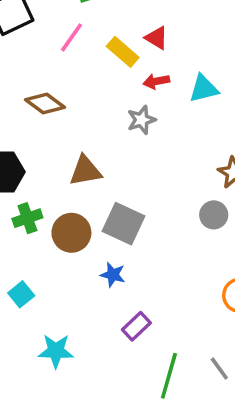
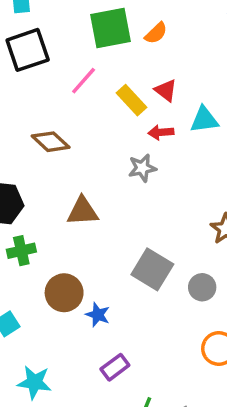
cyan triangle: (204, 89) -> (204, 120), moved
gray circle: (214, 215) -> (202, 287), moved
gray square: (124, 224) -> (152, 269), moved
brown circle: (71, 233) -> (64, 293), moved

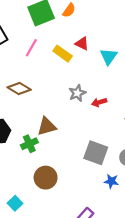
cyan triangle: (204, 120) -> (109, 56), turned -36
red arrow: (161, 132) -> (99, 102), moved
green cross: (21, 251) -> (29, 144), moved
blue star: (98, 315) -> (111, 181), moved

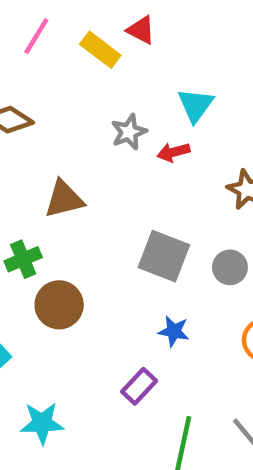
cyan triangle: (109, 56) -> (196, 105), moved
green cross: (29, 144) -> (23, 259), moved
blue star: (111, 181) -> (174, 331), moved

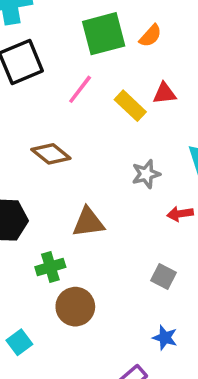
red triangle: (141, 30) -> (164, 93), turned -40
red arrow: (173, 152) -> (180, 214), moved
gray square: (164, 256) -> (163, 277), size x0.6

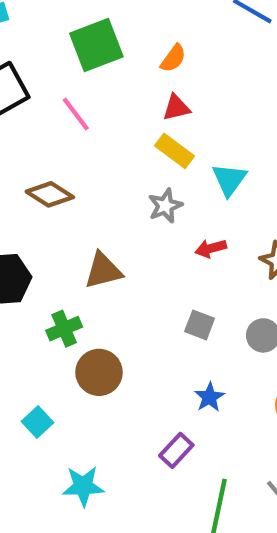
orange semicircle: (150, 36) -> (173, 58), moved
pink line: (80, 89) -> (76, 114), turned -68
yellow rectangle: (130, 106) -> (174, 151), moved
blue star: (165, 338) -> (209, 397), turned 30

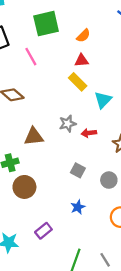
gray star: (165, 206) -> (68, 124), moved
purple rectangle: (176, 450) -> (43, 231), moved

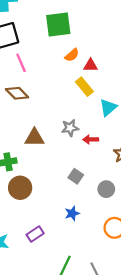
orange semicircle: (83, 36) -> (72, 55), moved
pink line: (31, 57) -> (21, 63), moved

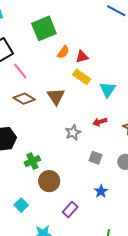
gray star: (70, 128) -> (73, 133), moved
brown triangle: (34, 138) -> (56, 96), moved, turned -48
purple rectangle: (35, 234) -> (70, 210), moved

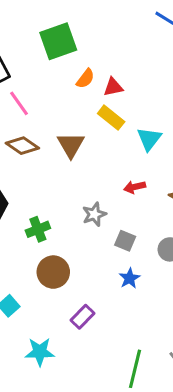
gray star: (73, 133) -> (94, 214), moved
green cross: (32, 161) -> (38, 229), moved
blue star: (101, 191) -> (130, 278), moved

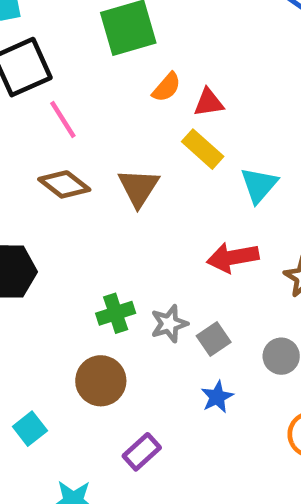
red arrow: (135, 187) -> (233, 257), size x1.5
gray star: (94, 214) -> (169, 324), moved
green cross: (38, 229) -> (116, 313), moved
gray square: (125, 241) -> (214, 339), turned 30

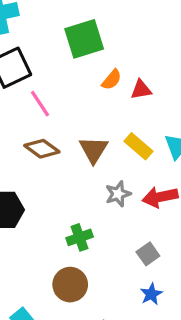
yellow rectangle: (203, 149) -> (139, 146), moved
gray star: (169, 324) -> (118, 194), moved

